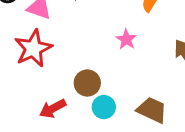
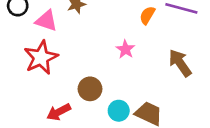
cyan circle: (104, 107) -> (119, 111), moved

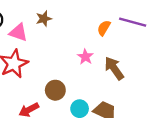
brown arrow: (180, 63) -> (114, 68), moved

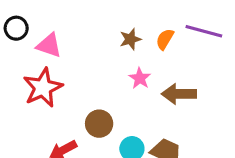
brown star: (44, 19) -> (130, 39), moved
brown arrow: (114, 68) -> (179, 94), turned -55

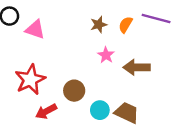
red star: (43, 88) -> (30, 80), moved

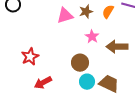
pink triangle: (35, 29) -> (65, 16), moved, turned -36
red star: (30, 80) -> (30, 57), size x0.7
brown circle: (74, 91) -> (80, 63), moved

